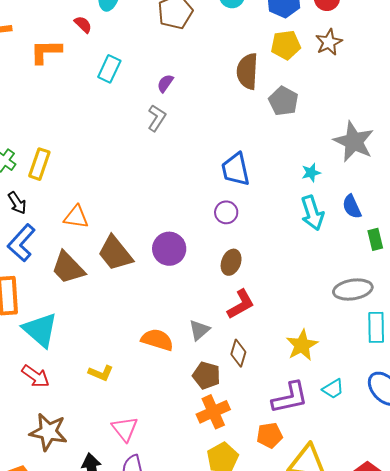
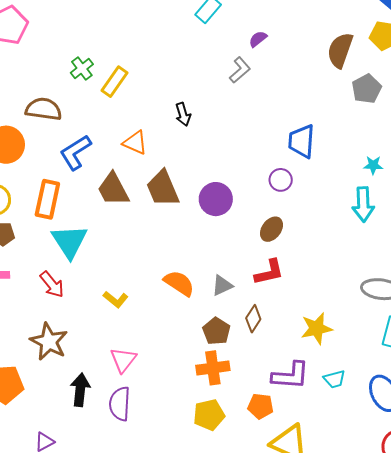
black arrow: (17, 203) -> (183, 114), moved

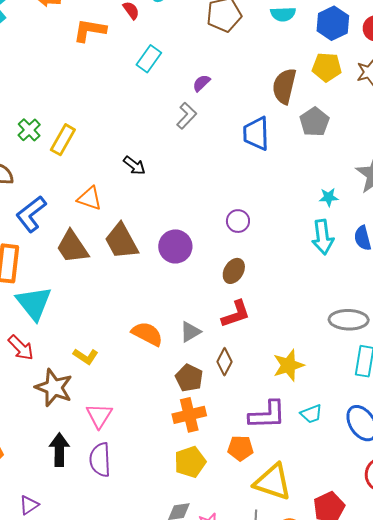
black arrow: (183, 114) -> (134, 165), turned -30
blue trapezoid: (302, 141) -> (256, 133), moved
brown star: (49, 342) -> (54, 388), moved

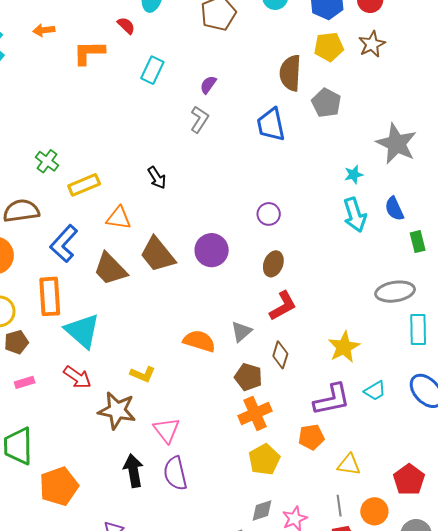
yellow rectangle: (63, 140) -> (84, 185), moved, turned 48
black arrow: (134, 165) -> (157, 178), turned 30
yellow triangle: (273, 482) -> (349, 465), size x0.6

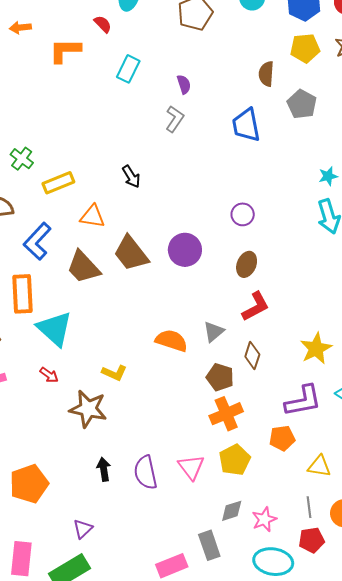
brown semicircle: (290, 73) -> (266, 74), size x0.7
purple semicircle: (208, 85) -> (184, 84), turned 126
red arrow: (77, 377) -> (49, 375), size x0.7
pink triangle: (167, 430) -> (191, 467), moved
black arrow: (133, 471) -> (104, 469), size x0.7

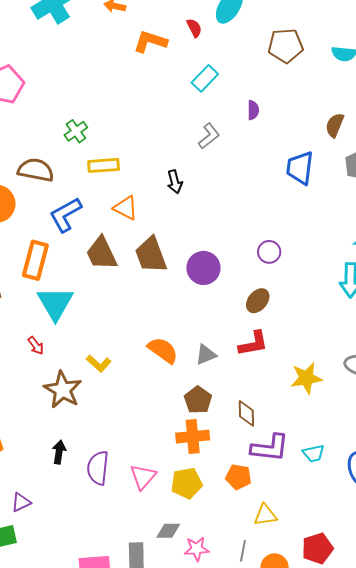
gray L-shape: (175, 119) -> (209, 136), moved
yellow star: (316, 349) -> (306, 378), moved
brown diamond: (252, 355) -> (246, 413), moved, turned -36
yellow triangle: (319, 466) -> (265, 515), turned -35

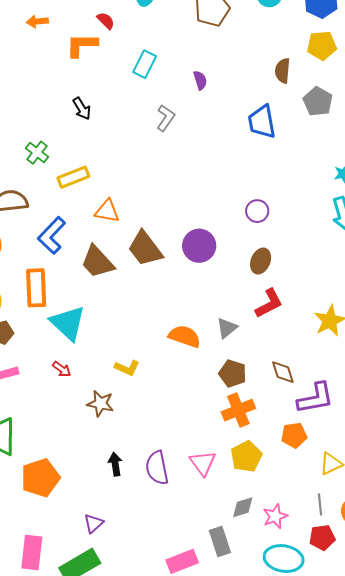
red semicircle: (194, 28) -> (106, 21), moved
black arrow: (175, 182) -> (82, 109), moved
brown star: (63, 390) -> (100, 404), size x0.7

